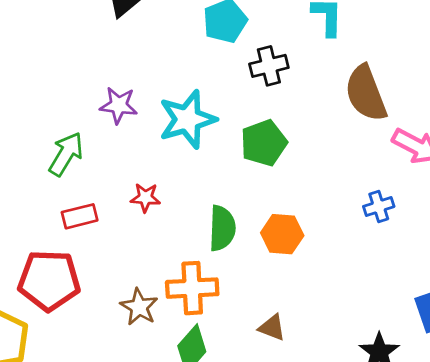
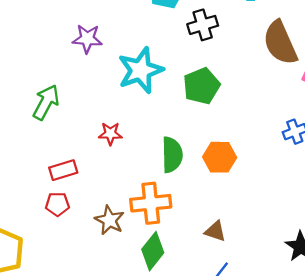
purple star: (119, 105) -> (87, 39), moved
red rectangle: (80, 216) -> (63, 170), moved
red pentagon: (49, 280) -> (57, 204), moved, size x0.5

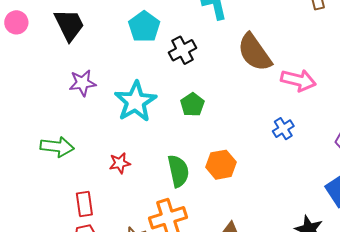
green pentagon: (202, 86) -> (192, 105), size x0.7
green arrow: (46, 102) -> (57, 147), turned 80
red rectangle: (63, 170) -> (84, 204), turned -70

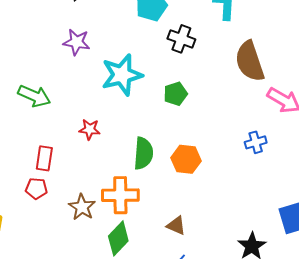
black cross: (183, 50) -> (181, 39), turned 32

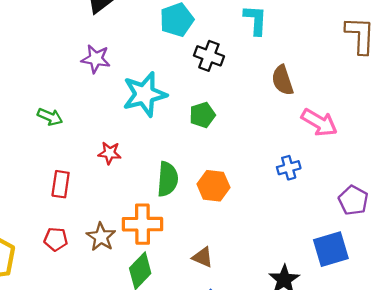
brown semicircle: (250, 61) -> (283, 80), size x0.7
green arrow: (34, 96) -> (50, 117), size x0.7
red pentagon: (36, 188) -> (56, 239), moved

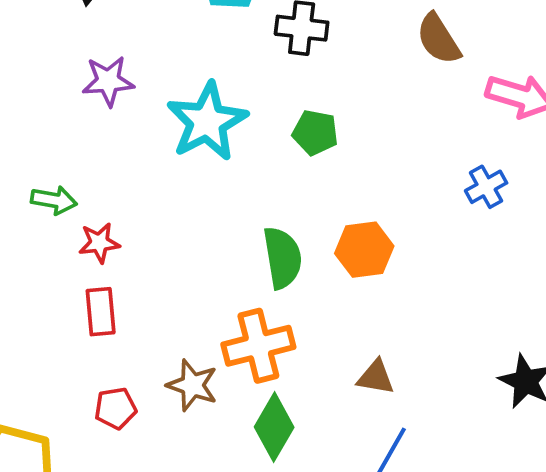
green pentagon: (202, 115) -> (315, 133), turned -30
red star: (110, 153) -> (99, 243), moved

